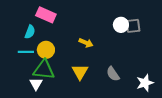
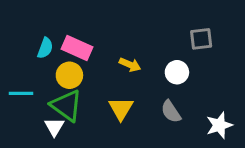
pink rectangle: (46, 15) -> (77, 48), moved
white circle: (121, 25) -> (177, 72), moved
cyan line: (26, 52) -> (21, 93), moved
green triangle: (44, 70) -> (66, 106), turned 30

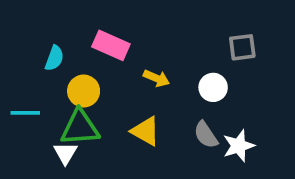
pink rectangle: (77, 48) -> (111, 45), moved
green triangle: (66, 106) -> (80, 128), turned -40
yellow triangle: (121, 109) -> (146, 131), turned -32
white star: (219, 125) -> (239, 146), moved

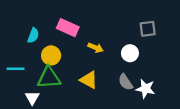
white star: (239, 146) -> (145, 89), turned 30
white triangle: (65, 153) -> (32, 98), moved

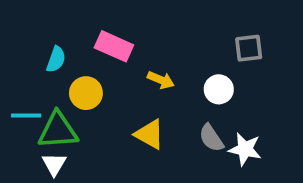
green triangle: (49, 78) -> (58, 130), moved

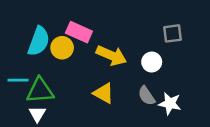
cyan semicircle: (56, 59) -> (39, 41), size x1.6
yellow arrow: (161, 80) -> (111, 56), size x1.6
yellow circle: (86, 93) -> (62, 48), moved

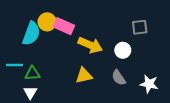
yellow circle: (62, 48) -> (47, 22), moved
green triangle: (40, 91) -> (32, 73), size x0.7
yellow triangle: (104, 93) -> (84, 76), turned -42
white star: (170, 104) -> (149, 84), moved

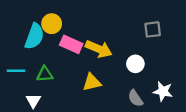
pink rectangle: (64, 26) -> (71, 44), moved
white circle: (123, 50) -> (135, 64), moved
green triangle: (32, 73) -> (45, 74), moved
gray semicircle: (119, 78) -> (135, 98), moved

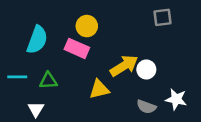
yellow circle: (52, 24) -> (87, 26), moved
gray square: (153, 29) -> (162, 17), moved
yellow arrow: (99, 49) -> (124, 66), moved, turned -55
gray semicircle: (135, 98) -> (146, 107), turned -36

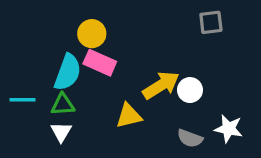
yellow circle: (87, 26) -> (92, 34), moved
cyan semicircle: (37, 40) -> (68, 72), moved
white triangle: (36, 109) -> (61, 132), moved

